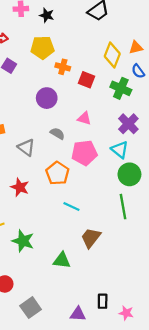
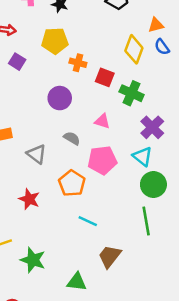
orange triangle: (136, 48) -> (156, 25), moved
blue semicircle: (138, 71) -> (162, 47), moved
green cross: (121, 88) -> (132, 93), moved

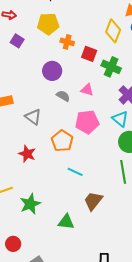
gray semicircle: (72, 138) -> (63, 96), moved
green star: (33, 260) -> (30, 204), turned 30

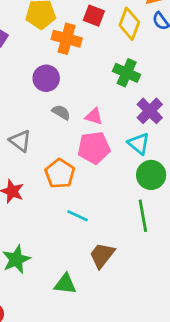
orange cross: (67, 42) -> (67, 39), size x1.5
red square: (89, 54) -> (94, 16), moved
pink triangle: (87, 90) -> (94, 116), moved

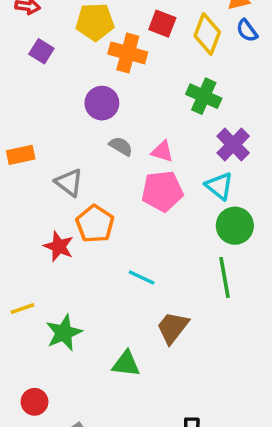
orange pentagon: (60, 174) -> (95, 224), moved

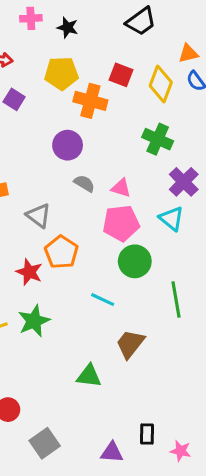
green circle: (235, 226) -> (135, 261), moved
green star: (64, 333) -> (34, 321), moved

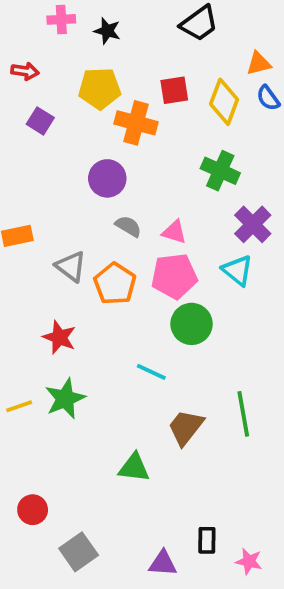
red square: (121, 75) -> (174, 90), turned -30
orange pentagon: (61, 252) -> (115, 284), moved
green line: (176, 300) -> (243, 414), moved

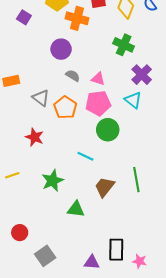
green star: (65, 399) -> (53, 181), moved
black rectangle: (207, 540) -> (116, 250), size x1.5

